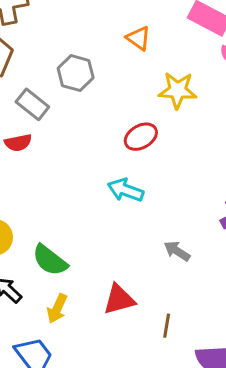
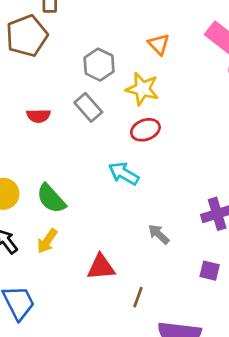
yellow star: (178, 90) -> (142, 89), moved
gray rectangle: (32, 104) -> (88, 107), moved
green semicircle: (50, 260) -> (51, 199), moved
yellow arrow: (57, 309) -> (47, 241), moved

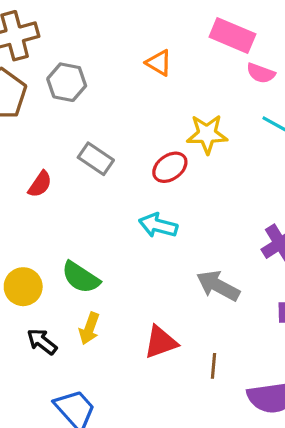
gray hexagon: (99, 65) -> (67, 82), moved
yellow star: (142, 89) -> (207, 134), moved
red semicircle: (38, 116) -> (40, 184), turned -40
gray arrow: (159, 234) -> (218, 286), size x1.5

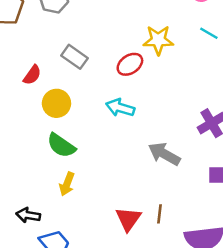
yellow circle: (23, 287) -> (56, 103), moved
black arrow: (42, 342) -> (28, 215), moved, turned -30
red triangle: (161, 342) -> (128, 219), moved, turned -36

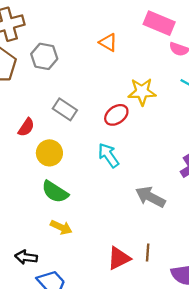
cyan arrow: (120, 108) -> (108, 155), turned 40
yellow arrow: (67, 184) -> (61, 227), turned -85
red triangle: (128, 219) -> (119, 258), turned 30

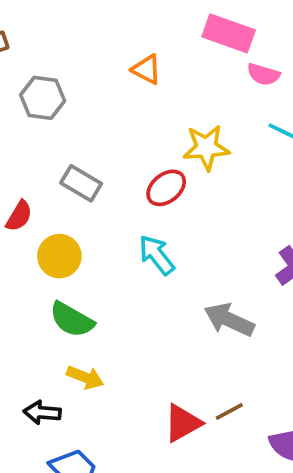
brown line: (148, 253) -> (229, 412), turned 60
black arrow: (26, 257) -> (42, 413), moved

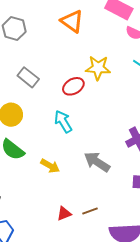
orange triangle: (146, 69) -> (72, 21), size x1.4
yellow arrow: (85, 377) -> (50, 166), moved
red triangle: (183, 423) -> (64, 214), size x0.7

